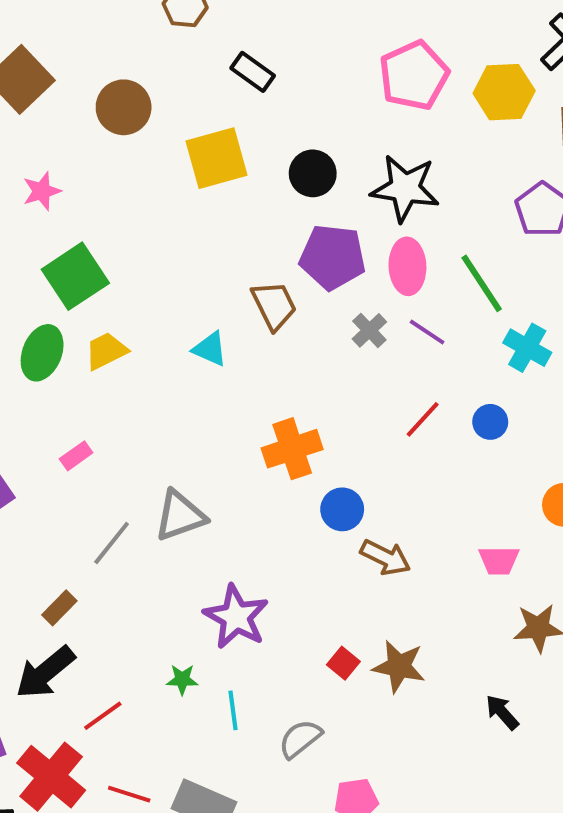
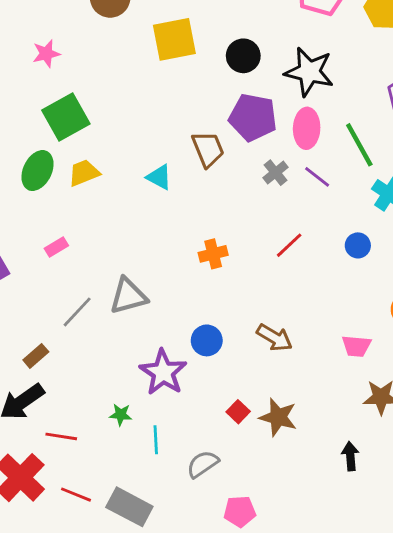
red line: (423, 419) -> (289, 245), moved
orange cross: (292, 449) -> (213, 254), size x0.7
blue circle: (342, 509) -> (207, 340), moved
black arrow: (502, 712) -> (350, 456), turned 32
red line: (103, 716) -> (61, 436), turned 40

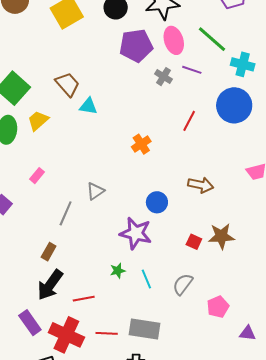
brown trapezoid: (208, 149) -> (68, 84), moved
blue circle: (358, 245) -> (234, 105), size x2.0
gray triangle: (128, 296) -> (95, 191), size x0.7

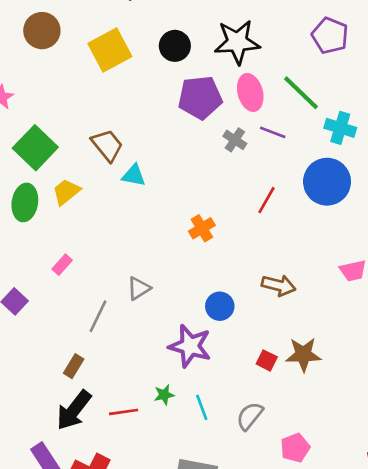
red line: (84, 299) -> (124, 412), moved

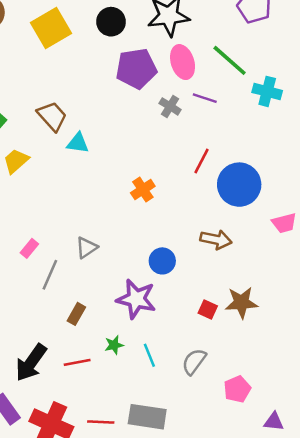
blue circle: (327, 182) -> (239, 185), moved
pink rectangle: (62, 265) -> (29, 248), moved
brown rectangle: (74, 366) -> (76, 314), moved

